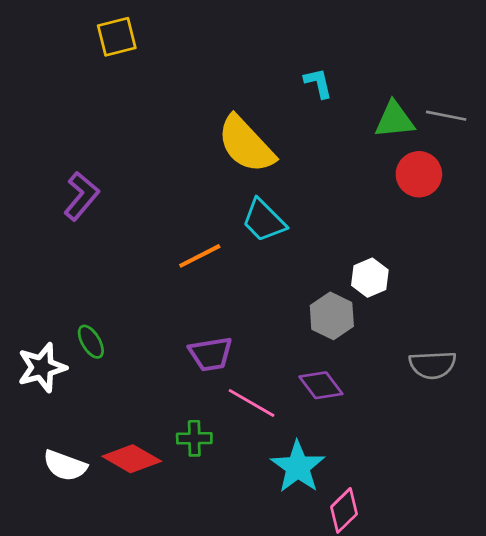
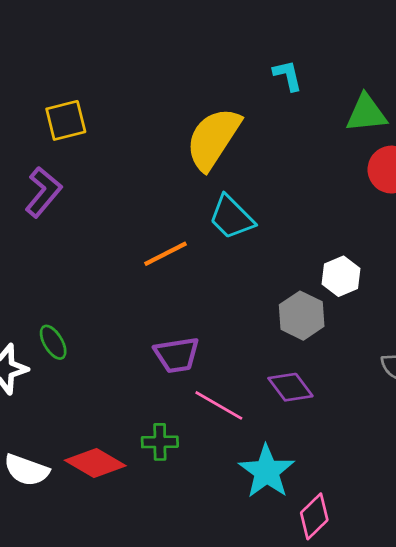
yellow square: (117, 37) -> (66, 120), moved
yellow semicircle: (246, 144) -> (213, 139), turned 76

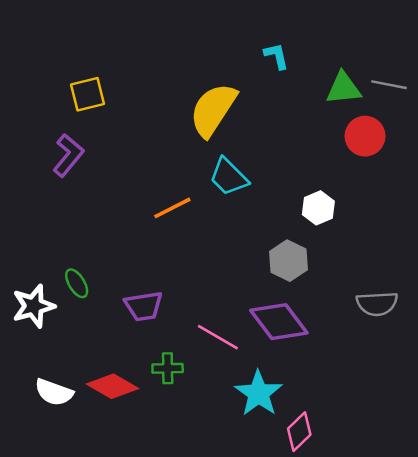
white hexagon: (341, 276) -> (318, 208), moved
purple trapezoid: (177, 355) -> (144, 306), moved
purple diamond: (290, 387) -> (279, 322), size x1.5

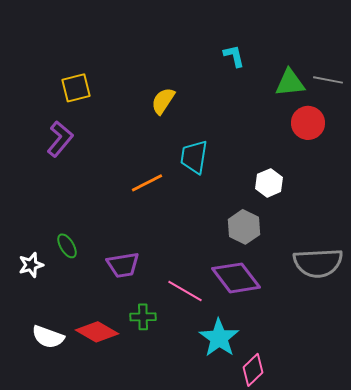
yellow semicircle: (213, 110) -> (163, 101), moved, size x0.6
cyan trapezoid: (229, 177) -> (194, 157), turned 54
gray semicircle: (377, 304) -> (318, 263), size x1.4
white star: (34, 306) -> (31, 265), size x0.7

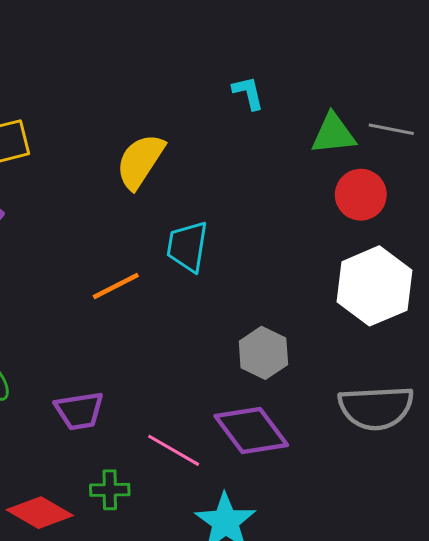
yellow semicircle: (163, 101) -> (140, 161), size x1.4
white hexagon: (269, 183) -> (374, 286), moved, size x1.8

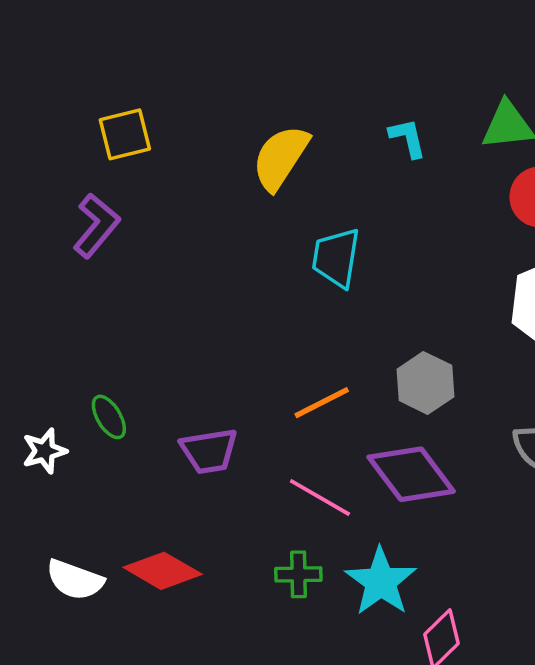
cyan L-shape: (248, 93) -> (408, 138), moved
orange line: (116, 286) -> (322, 403), moved
green cross: (110, 490) -> (298, 574), moved

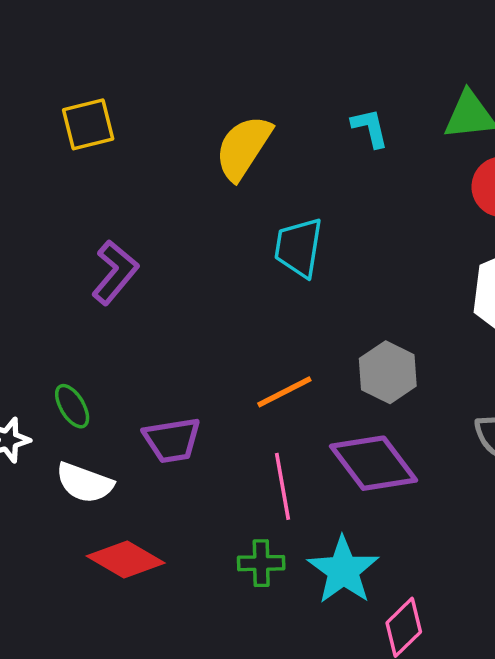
purple L-shape: (96, 226) -> (115, 272), moved
pink line: (320, 497) -> (283, 486), turned 50
white semicircle: (75, 580) -> (85, 483), moved

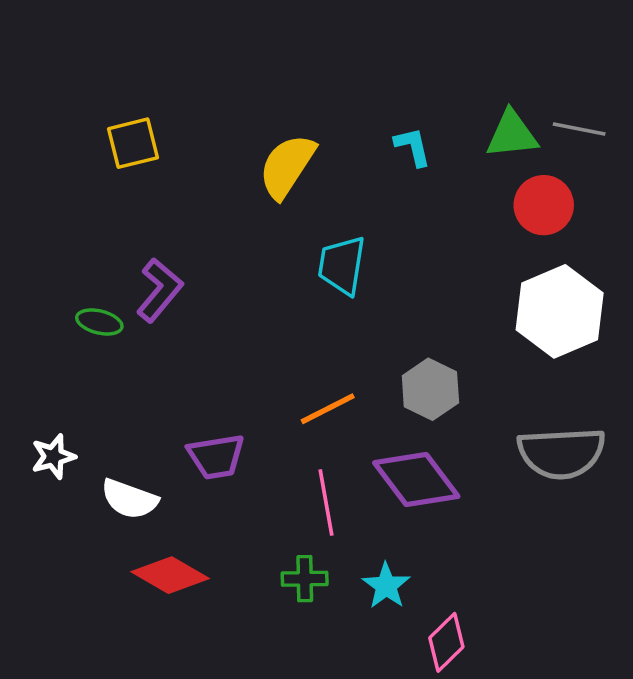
green ellipse: (72, 406) -> (99, 322), moved, turned -45
cyan star: (343, 570) -> (386, 586), size x0.7

